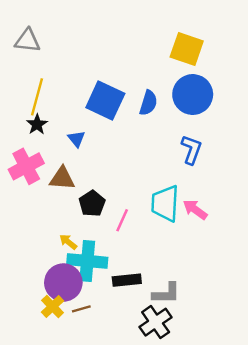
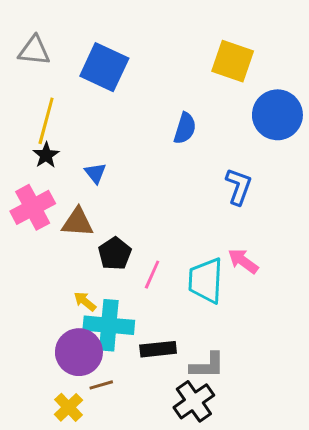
blue circle: (193, 95) -> (277, 115), moved
blue square: (105, 101) -> (104, 67), moved
cyan trapezoid: (165, 203) -> (206, 280), moved
yellow cross: (53, 306) -> (68, 407), moved

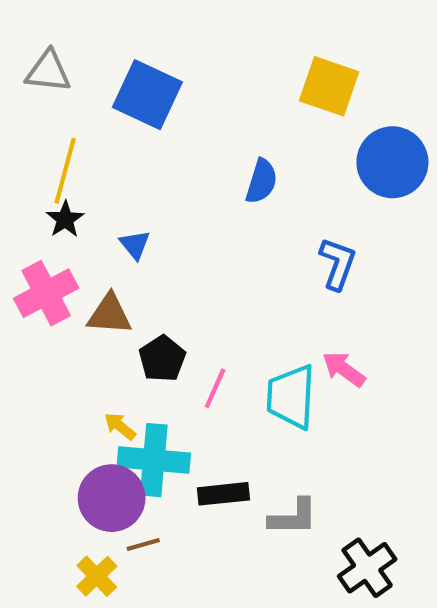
black cross: (194, 401) -> (367, 568), moved

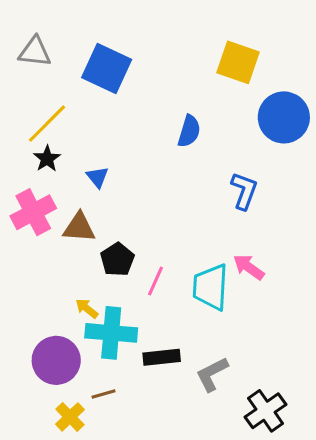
yellow line: (65, 171) -> (47, 124), turned 30
purple circle: (112, 498) -> (56, 360), moved
gray L-shape: (293, 517) -> (212, 374), turned 153

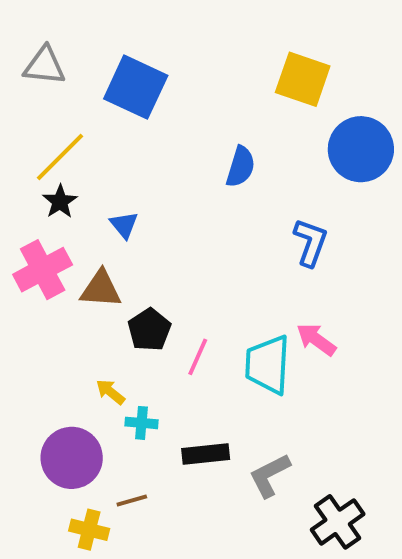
cyan cross: (111, 333) -> (142, 423), size x0.5
yellow cross: (70, 417) -> (89, 530), turned -32

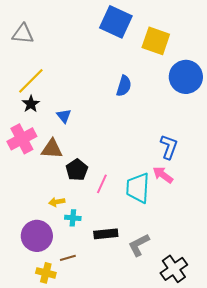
blue square: (136, 87) -> (116, 22), moved
blue L-shape: (310, 242) -> (169, 147), moved
yellow arrow: (110, 392) -> (57, 202), turned -49

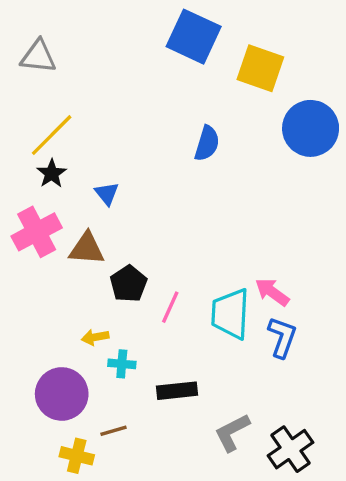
blue L-shape: (169, 147) -> (282, 337), moved
gray L-shape: (139, 245) -> (232, 432), moved

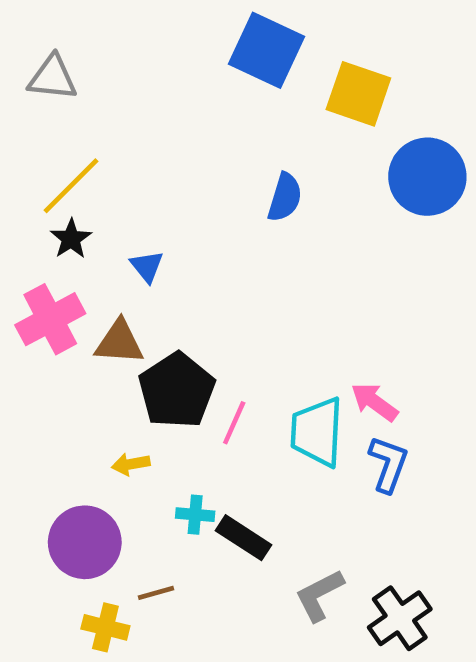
black pentagon: (129, 284) -> (177, 391), size x1.5
cyan cross: (122, 364) -> (195, 515), moved
black rectangle: (177, 391) -> (243, 538), turned 39

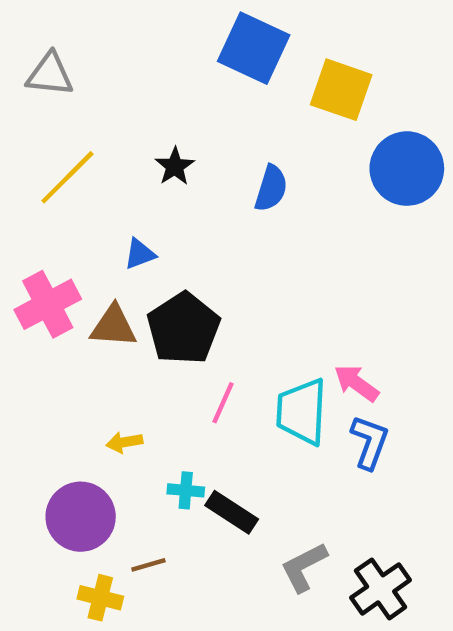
black star: (71, 239) -> (175, 166), moved
blue triangle: (147, 266) -> (140, 254), turned 48
black pentagon: (177, 391) -> (184, 328), moved

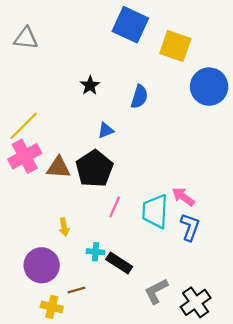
yellow line: (67, 177) -> (24, 126), moved
blue triangle: (140, 254) -> (106, 130), moved
yellow arrow: (124, 442) -> (64, 227), turned -90

